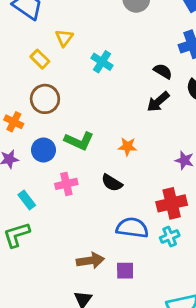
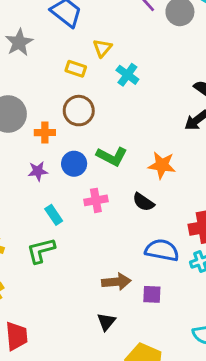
yellow rectangle: (40, 59) -> (76, 69), turned -30
cyan cross: (102, 62) -> (127, 75), moved
orange cross: (14, 122) -> (45, 133), turned -30
orange star: (127, 147) -> (162, 165), size x1.4

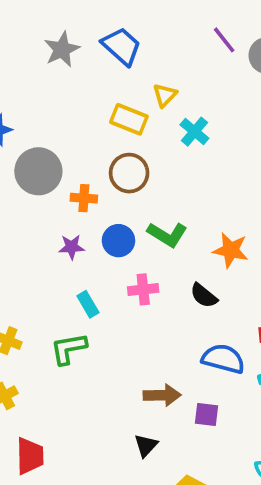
gray star: (19, 42) -> (62, 49), moved
yellow rectangle: (76, 69) -> (129, 119), size x1.4

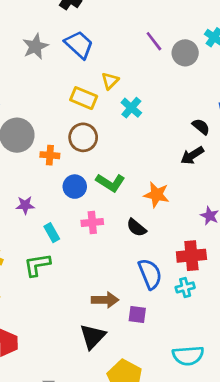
purple star: (71, 247) -> (25, 205), moved
blue semicircle: (223, 359) -> (150, 274), turned 52
black triangle: (146, 445) -> (93, 336), size x1.5

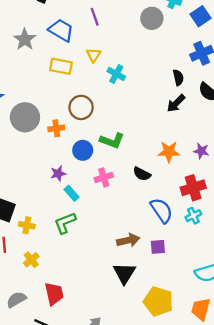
purple line: (154, 41) -> (95, 17), moved, turned 30
yellow rectangle: (84, 98) -> (61, 66), moved
black semicircle: (201, 127) -> (178, 77), turned 49
orange star: (157, 195) -> (169, 152), moved
purple star: (25, 205) -> (58, 174), moved

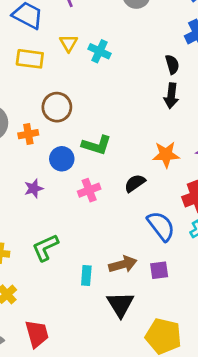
cyan cross: (116, 74) -> (99, 51), moved
black arrow: (176, 103) -> (171, 96), turned -36
black semicircle: (142, 174) -> (135, 183), turned 120
cyan rectangle: (72, 193) -> (86, 275), moved, turned 49

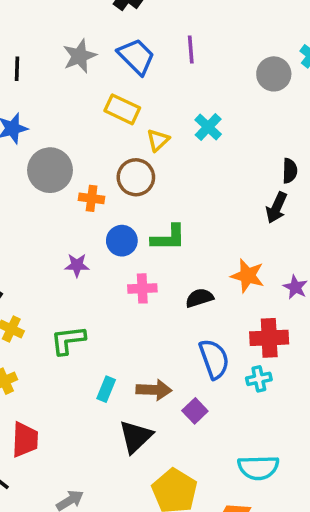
yellow triangle: (69, 43) -> (158, 140), moved
green L-shape: (97, 145) -> (169, 238), turned -36
purple square: (159, 270) -> (195, 411), turned 36

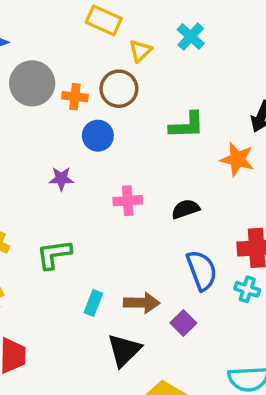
orange cross: (92, 198) -> (75, 97), moved
green L-shape: (169, 238) -> (187, 125), moved
blue circle: (122, 241) -> (98, 136), moved
orange star: (247, 276) -> (237, 159), moved
cyan cross: (259, 379) -> (247, 289), turned 30

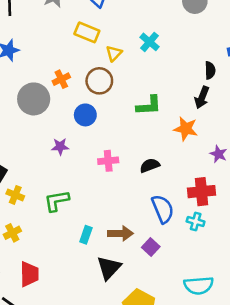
gray circle: (32, 83) -> (34, 99), moved
orange cross: (75, 97) -> (61, 79), moved, turned -30

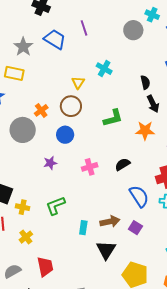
yellow rectangle: (87, 32) -> (14, 73), moved
black semicircle: (210, 70) -> (145, 82), moved
black arrow: (202, 97) -> (153, 104), turned -36

